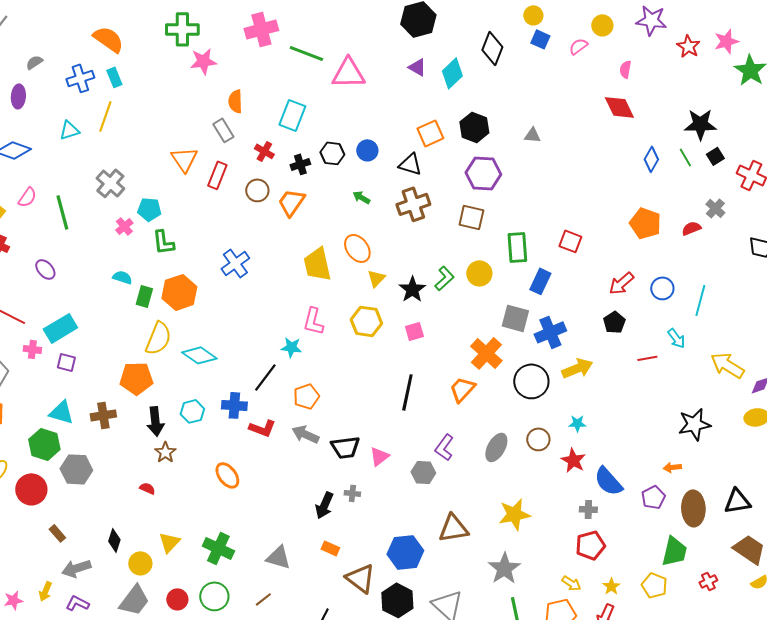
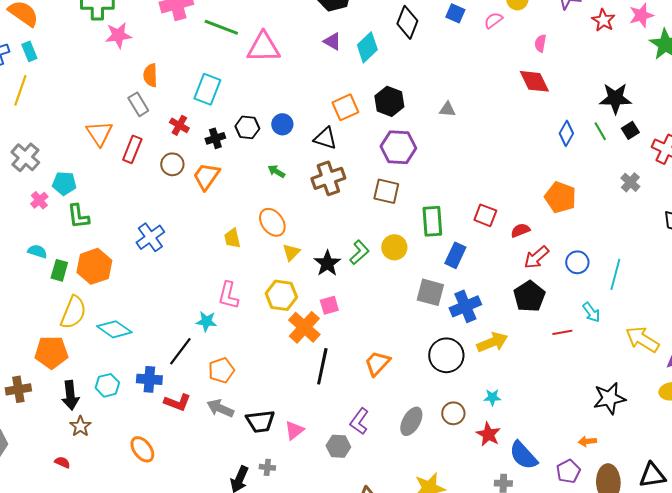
red semicircle: (691, 228) -> (520, 230), moved
yellow trapezoid: (317, 264) -> (232, 238), size x0.6
black pentagon: (614, 322) -> (529, 296), size x1.4
orange cross: (486, 353) -> (304, 327), moved

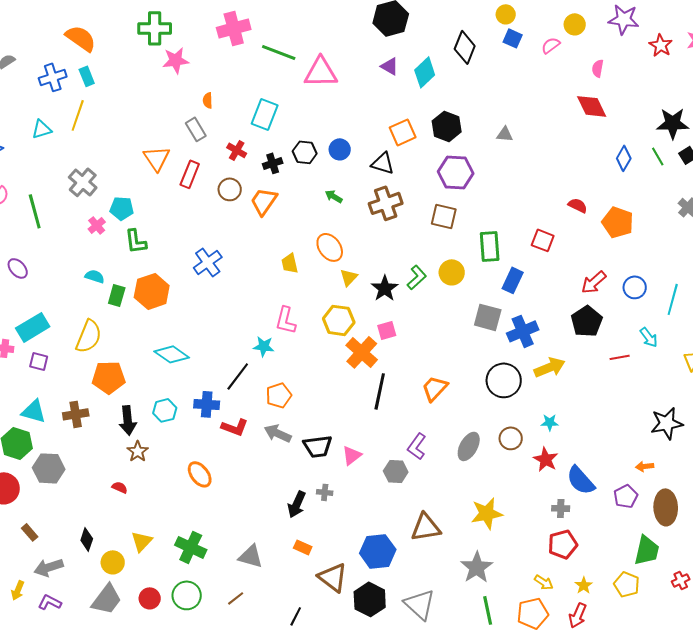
orange semicircle: (150, 75) -> (208, 100), size x0.7
red semicircle: (520, 230) -> (578, 205), moved, turned 48
yellow semicircle: (73, 312) -> (89, 336), moved

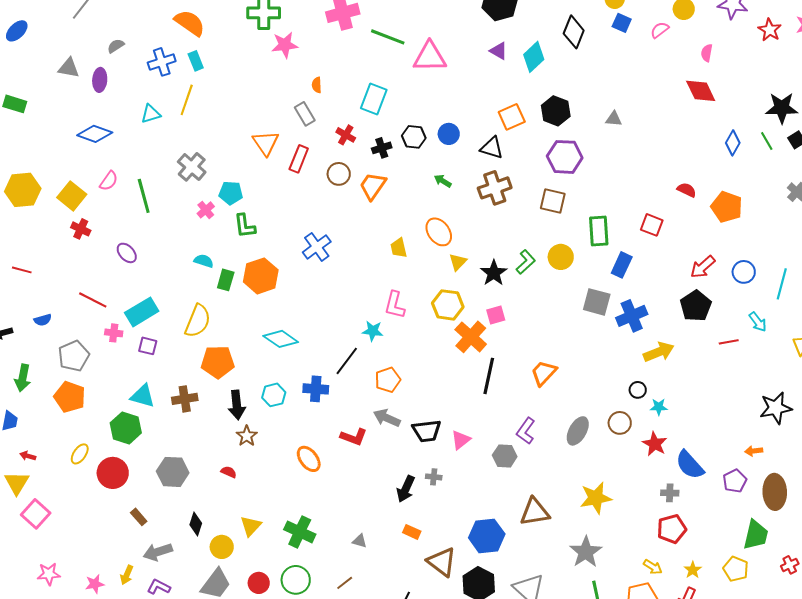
black circle: (504, 380) -> (638, 390), moved, size x0.5
red L-shape: (235, 427) -> (354, 437), moved
gray hexagon: (49, 468) -> (173, 472), moved
gray triangle: (251, 556) -> (360, 541), size x0.6

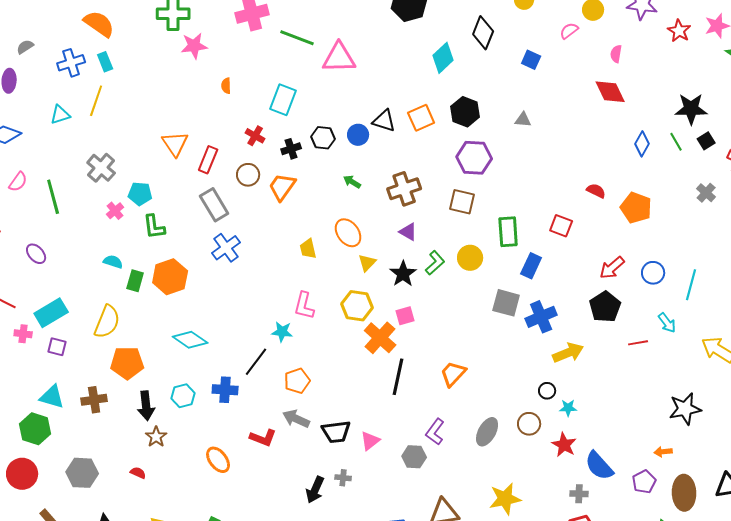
blue square: (622, 23) -> (531, 60), moved
purple triangle: (499, 51) -> (408, 232), moved
gray rectangle: (305, 114) -> (214, 205), moved, size x1.4
black triangle: (492, 148) -> (384, 121), moved

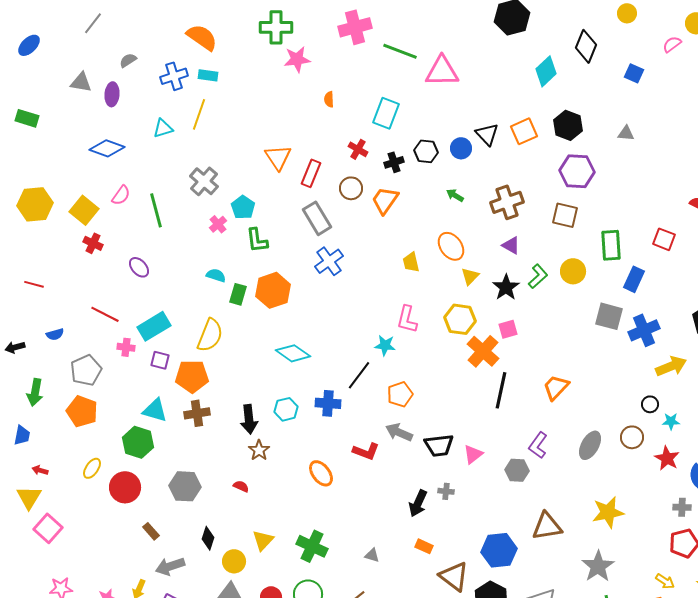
cyan rectangle: (105, 62) -> (208, 75), turned -60
black triangle: (384, 121) -> (487, 134), turned 30
cyan pentagon: (140, 194) -> (243, 207), turned 30
orange pentagon: (127, 363) -> (192, 376), moved

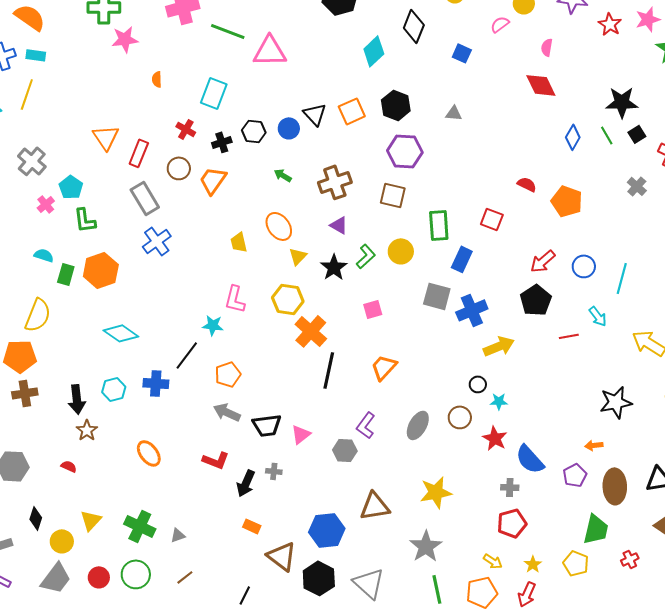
pink square: (508, 329) -> (373, 309), moved
red L-shape: (366, 451) -> (216, 460), moved
gray triangle: (372, 555) -> (178, 535), moved, turned -35

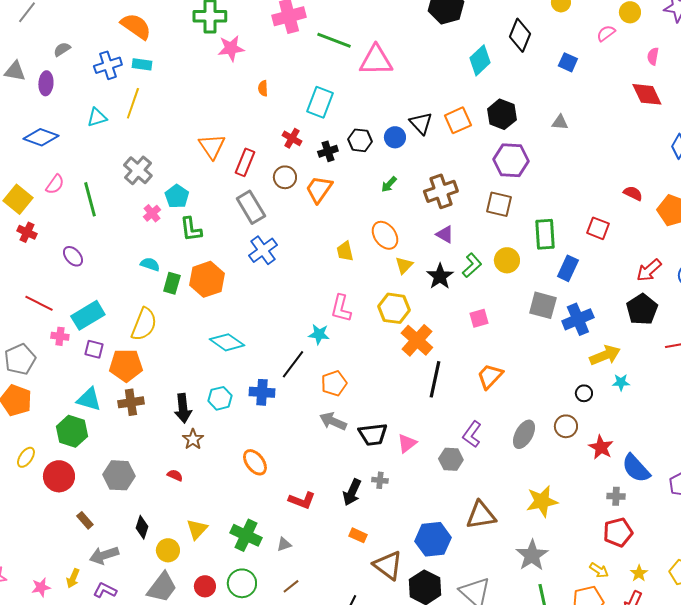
green arrow: (283, 175) -> (389, 184), turned -78
cyan star: (499, 401) -> (621, 382), moved
red L-shape: (216, 460) -> (302, 500), moved

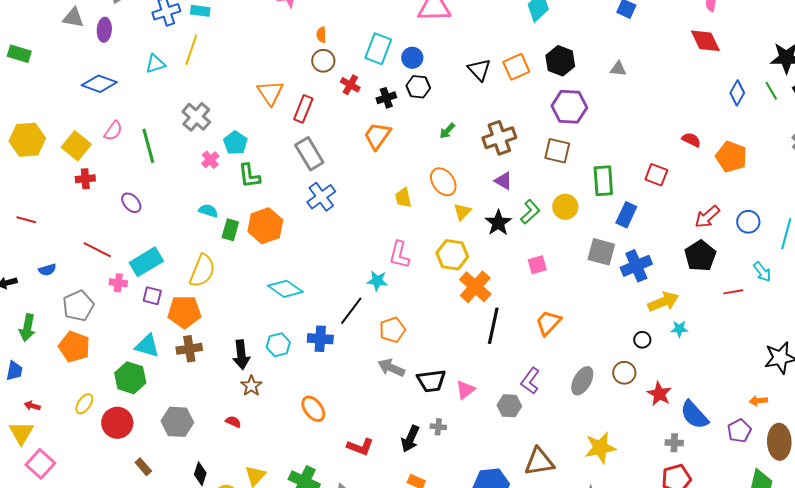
blue circle: (395, 137) -> (412, 58), moved
brown circle: (285, 177) -> (323, 61), moved
red cross: (27, 232) -> (85, 179), turned -30

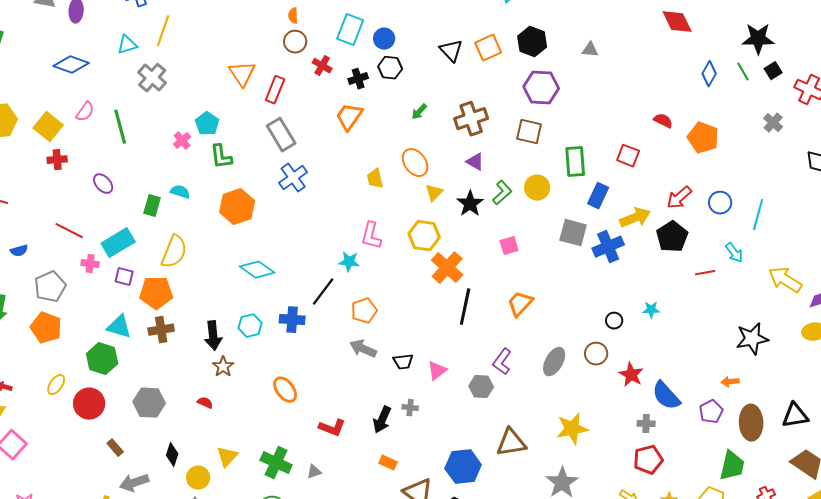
gray cross: (196, 117) -> (152, 78), moved
green rectangle: (230, 230) -> (152, 206), moved
yellow arrow: (663, 302) -> (635, 218), moved
black trapezoid: (431, 381) -> (403, 362), size x0.7

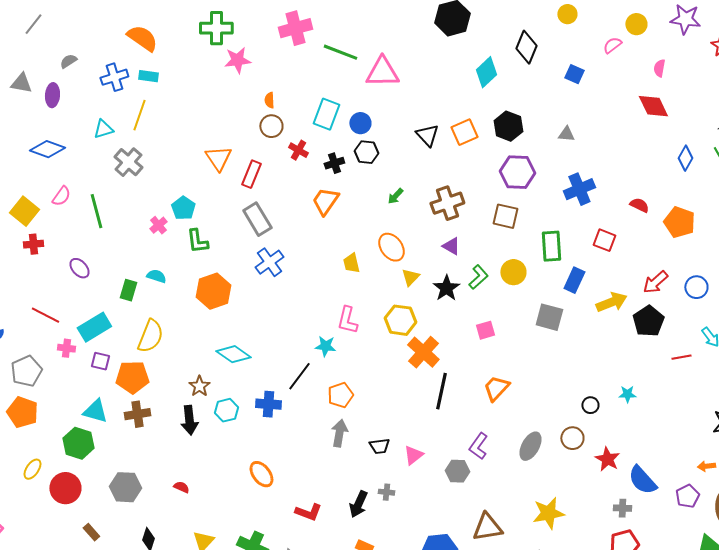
blue cross: (608, 247) -> (579, 189), moved
gray arrow: (363, 349) -> (339, 433), turned 76
brown star: (223, 367) -> (199, 386), moved

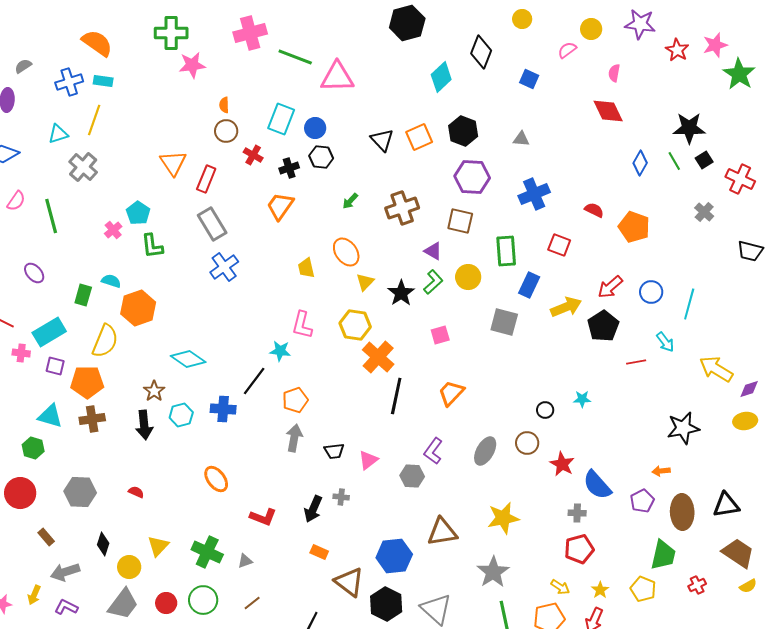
purple triangle: (451, 246) -> (433, 251), moved
orange hexagon: (213, 291) -> (138, 308), moved
green hexagon: (78, 443) -> (33, 448), size x0.7

